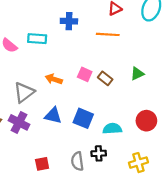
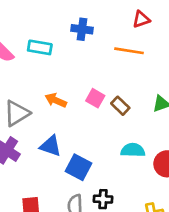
blue square: (83, 118) -> (79, 167), moved
cyan semicircle: (112, 129) -> (133, 150), moved

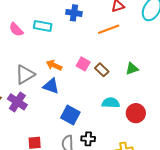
orange line: (129, 51) -> (109, 29), turned -30
blue triangle: (51, 146) -> (51, 86), moved

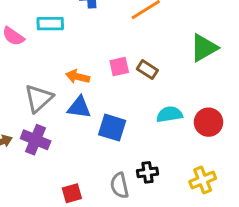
pink square: (83, 64) -> (119, 67), turned -32
green triangle: (132, 69) -> (204, 48), moved, size x1.5
blue square: (70, 115) -> (112, 128), moved

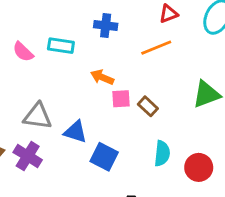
orange arrow: (78, 77) -> (102, 77), moved
gray triangle: (39, 98) -> (38, 116), turned 40
cyan semicircle: (170, 114) -> (162, 153), turned 95

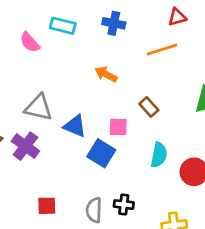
cyan rectangle: (61, 46) -> (63, 26), moved
pink square: (121, 99) -> (118, 127), moved

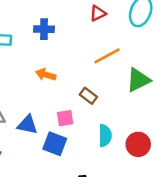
orange line: (162, 50) -> (107, 56), moved

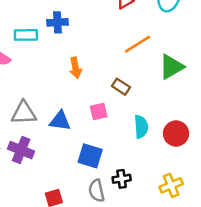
blue cross: (44, 29) -> (57, 22), moved
orange arrow: (46, 75) -> (76, 68), turned -114
blue square: (55, 144) -> (90, 156), moved

